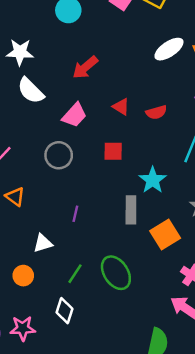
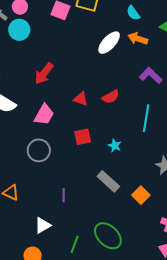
cyan star: (153, 180) -> (115, 146), moved, size x0.6
gray rectangle: (131, 210) -> (108, 181), turned -35
orange square: (165, 234) -> (141, 195), size x0.7

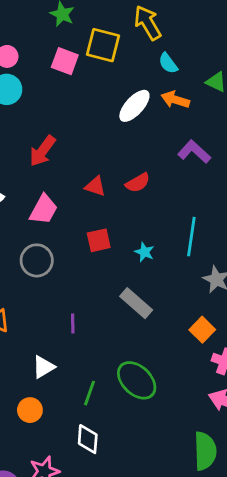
cyan line: (146, 118) -> (191, 237), moved
orange square: (141, 195) -> (202, 330), moved

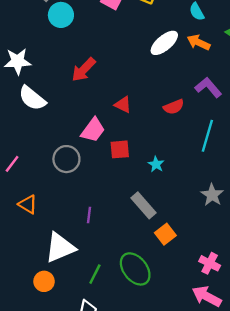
red semicircle: (138, 183) -> (174, 107), moved
pink trapezoid: (44, 210) -> (93, 130), moved
cyan line: (191, 237) -> (207, 136), moved
orange square: (202, 330) -> (165, 234), moved
white triangle: (43, 367) -> (60, 247), size x1.6

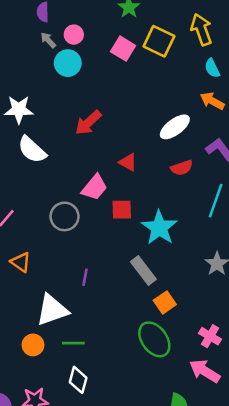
white ellipse: (164, 43) -> (175, 127), moved
cyan star: (156, 164) -> (159, 228), size x2.0
green ellipse: (135, 269) -> (154, 339), moved
green line: (95, 274) -> (73, 343), moved, turned 60

